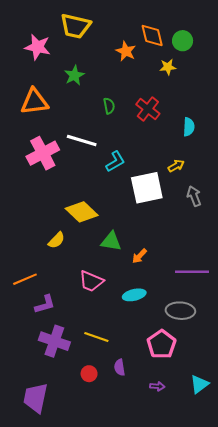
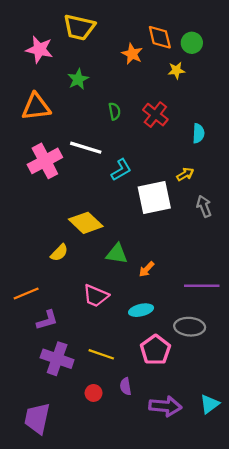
pink pentagon: (162, 344) -> (155, 350), moved
purple arrow: (157, 386) -> (165, 406), size x2.0

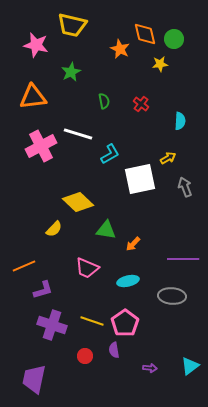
red cross: (155, 115) -> (141, 104), size x0.7
pink pentagon: (155, 350) -> (125, 323), moved
purple arrow: (165, 406) -> (150, 368), size x0.5

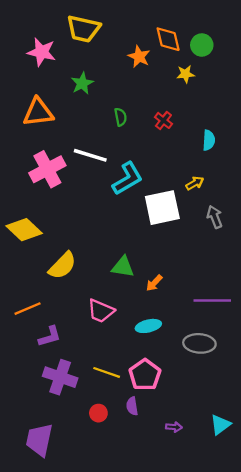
cyan L-shape: (110, 154) -> (127, 179), size x1.4
yellow diamond: (78, 202) -> (24, 230), moved
yellow semicircle: (54, 229) -> (62, 266), size x1.5

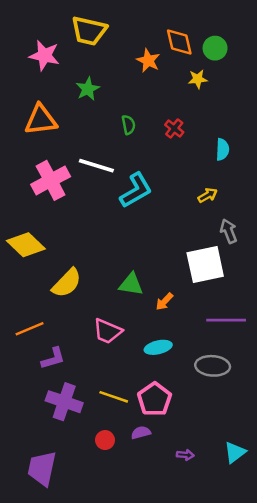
white square: (162, 208) -> (205, 264), moved
purple semicircle: (132, 406) -> (141, 433), turned 84

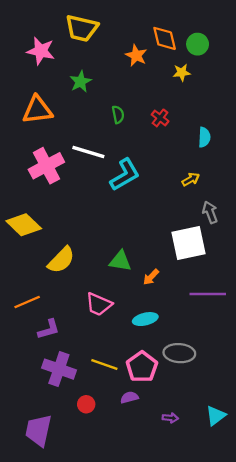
gray ellipse: (213, 366) -> (179, 353), moved
red circle: (105, 440) -> (86, 404), moved

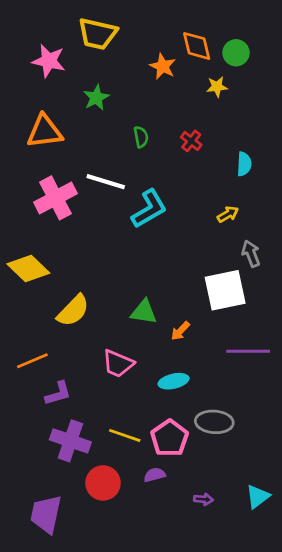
red circle: (86, 404) -> (103, 483), size x1.6

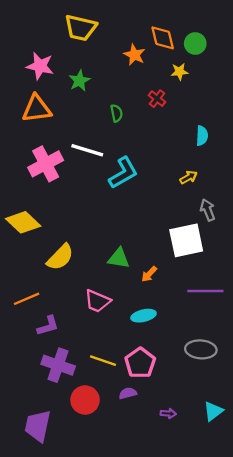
pink star: (49, 61) -> (40, 66), moved
red cross: (191, 141) -> (157, 99), moved
gray ellipse: (214, 422) -> (201, 349), moved

